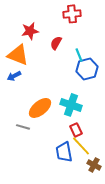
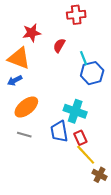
orange ellipse: (40, 108) -> (26, 107), moved
blue trapezoid: (64, 152) -> (59, 131), moved

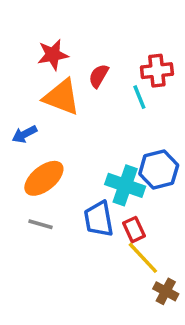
red cross: (76, 15) -> (157, 71), moved
orange triangle: (19, 58) -> (62, 97), moved
blue hexagon: (92, 73) -> (159, 169), moved

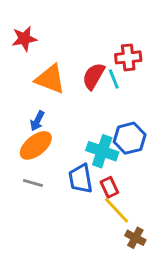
red star: (53, 55) -> (24, 39), moved
red semicircle: (99, 76) -> (94, 76), moved, size x1.4
blue arrow: (25, 134) -> (37, 121), moved, turned -36

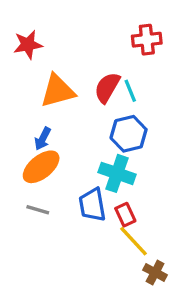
red cross: (128, 57) -> (147, 40), moved
orange triangle: (50, 79) -> (58, 91), turned -36
blue hexagon: (130, 138) -> (129, 134), moved

